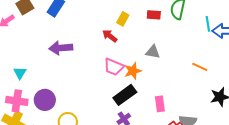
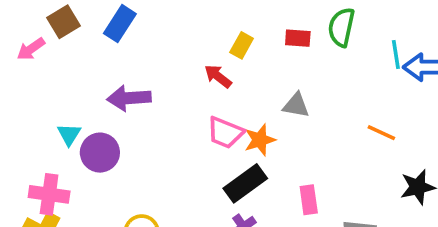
cyan triangle: (20, 73) -> (69, 134), moved
purple circle: (45, 100) -> (100, 153), moved

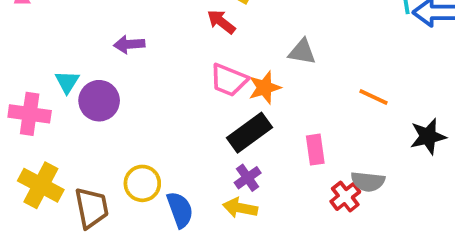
purple arrow: (129, 98) -> (129, 44), size x0.7
orange line: (381, 133) -> (373, 97), moved
pink cross: (49, 194) -> (30, 114), moved

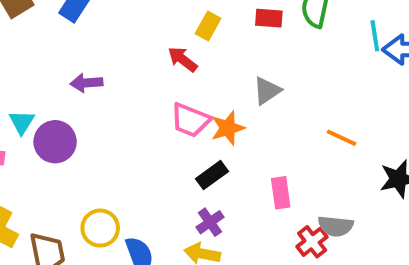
gray triangle: (302, 52) -> (267, 91), turned -44
black rectangle: (249, 133) -> (212, 175), size x0.7

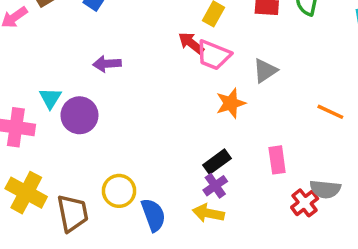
pink trapezoid: (190, 120) -> (214, 55), moved
black rectangle: (212, 175) -> (217, 162), moved

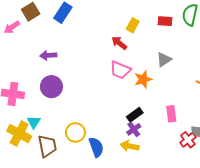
pink trapezoid: (214, 55) -> (120, 70), moved
purple arrow: (107, 64) -> (48, 55), moved
cyan triangle: (50, 98) -> (34, 122), moved

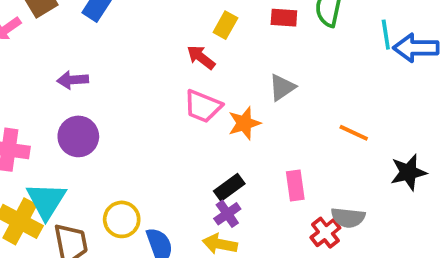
cyan triangle: (34, 122) -> (46, 201), size x1.6

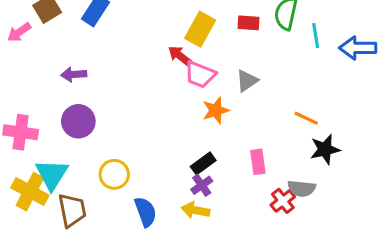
yellow rectangle: (225, 25) -> (200, 29), size x1.5
cyan line: (386, 35) -> (316, 35), moved
pink trapezoid: (203, 106) -> (200, 74), moved
black star: (408, 172) -> (325, 149), moved
yellow circle: (122, 219) -> (114, 174), moved

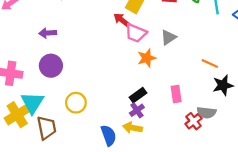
yellow cross: (30, 192) -> (17, 115), turned 30
blue semicircle: (145, 212) -> (109, 135), moved

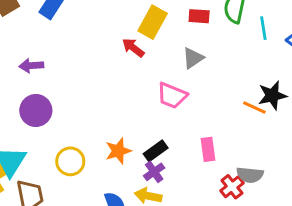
pink trapezoid: (136, 33) -> (172, 96), moved
gray triangle: (168, 37) -> (193, 58), moved
orange star: (147, 58) -> (118, 151), moved
black star: (223, 85) -> (272, 96), moved

